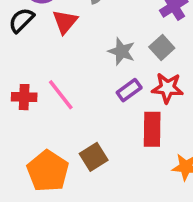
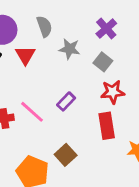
gray star: (122, 51) -> (69, 49), moved
purple rectangle: (129, 90) -> (66, 101), moved

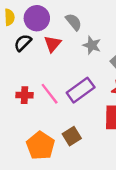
gray semicircle: (44, 26) -> (74, 22), turned -30
purple rectangle: (66, 101) -> (81, 90), size x1.6

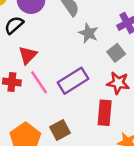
red triangle: (53, 44) -> (28, 55), moved

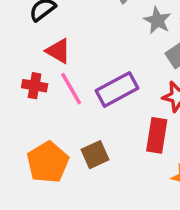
gray star: (88, 33) -> (157, 20), moved
red triangle: (28, 55) -> (58, 51), turned -48

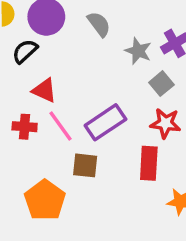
brown square: (95, 155) -> (85, 165), moved, turned 36

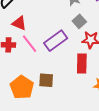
gray square: (161, 84) -> (79, 21), moved
brown square: (85, 165) -> (46, 80), moved

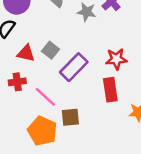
gray square: (79, 21) -> (50, 50), moved
pink line: (29, 44) -> (45, 97), moved

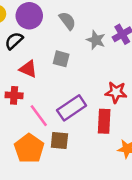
gray square: (50, 50) -> (61, 59), moved, turned -35
purple rectangle: (74, 67) -> (72, 108), moved

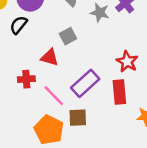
gray square: (61, 59) -> (68, 36), turned -35
red triangle: (28, 69) -> (50, 57), moved
red star: (116, 92) -> (127, 62), turned 30

